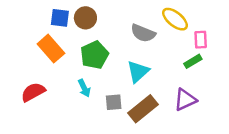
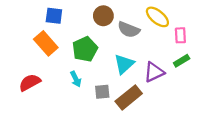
brown circle: (85, 18) -> (103, 16), moved
green rectangle: (193, 61) -> (182, 61), moved
purple triangle: (185, 100) -> (154, 72), moved

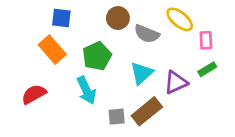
cyan arrow: (76, 79) -> (86, 90), size x1.5
gray square: (102, 92) -> (117, 117), moved

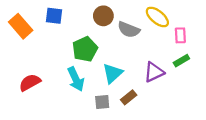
orange rectangle: (52, 50) -> (21, 26), moved
cyan triangle: (142, 73) -> (113, 73), moved
brown rectangle: (147, 111) -> (129, 97), size x0.6

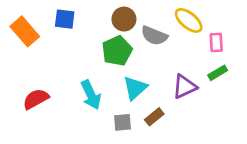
green pentagon: (85, 49) -> (117, 51), moved

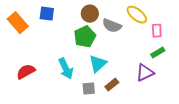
purple triangle: (185, 87) -> (145, 73), moved

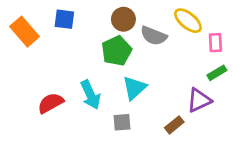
red semicircle: (26, 72) -> (51, 103), moved
brown rectangle: (112, 85) -> (174, 125), moved

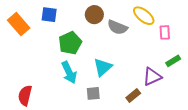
green pentagon: (117, 51) -> (70, 43), moved
green rectangle: (217, 73) -> (173, 61), moved
red semicircle: (51, 103) -> (25, 96), moved, turned -48

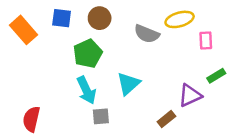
brown circle: (94, 15) -> (100, 18), moved
yellow ellipse: (144, 16) -> (180, 19), turned -55
gray square: (93, 93) -> (101, 116), moved

